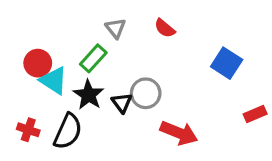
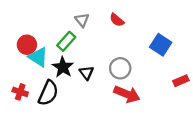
gray circle: (146, 93) -> (120, 68), moved

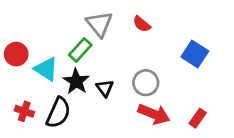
gray triangle: (82, 20) -> (99, 24), size x1.5
red circle: (27, 45) -> (16, 54), moved
red rectangle: (181, 81) -> (198, 118), moved, turned -32

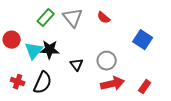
green rectangle: (80, 50) -> (46, 18), moved
cyan triangle: (46, 69) -> (34, 51), turned 36
black star: (76, 81) -> (50, 50), moved, turned -30
red arrow: (154, 114) -> (113, 84), turned -35

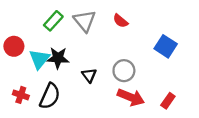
red arrow: (113, 84) -> (131, 97), turned 35

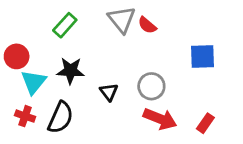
gray triangle: (85, 21) -> (122, 20), moved
blue square: (166, 46) -> (203, 56), turned -35
cyan triangle: (39, 59) -> (34, 82), moved

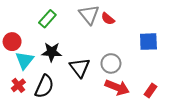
black triangle: (109, 92) -> (80, 68), size x1.5
red cross: (25, 116) -> (18, 85), turned 32

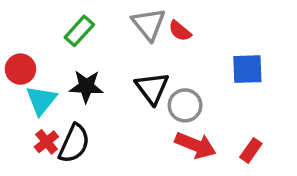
black triangle: (80, 68) -> (152, 88), moved
red cross: (18, 85) -> (46, 142), moved

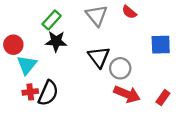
red semicircle: (180, 31) -> (129, 12), moved
black star: (86, 86) -> (56, 41), moved
red cross: (46, 142) -> (30, 92), turned 32

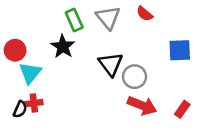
green rectangle: (52, 20) -> (74, 20), moved, turned -66
black star: (56, 41) -> (63, 46), turned 30
black semicircle: (48, 93) -> (20, 109), moved, size x0.6

